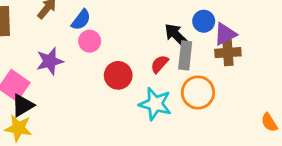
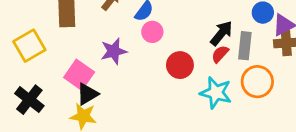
black arrow: (177, 35) -> (221, 33), moved, turned 84

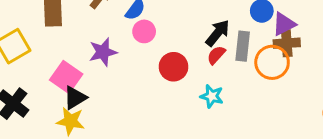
orange circle: (257, 82) -> (272, 62), moved
cyan star: (216, 93) -> (212, 96), size x0.7

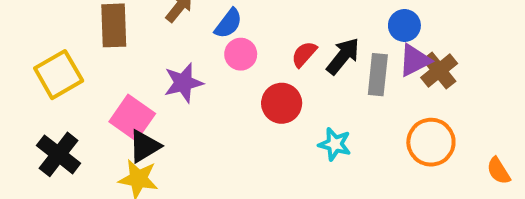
purple triangle: (284, 24) -> (415, 60), moved
brown cross: (287, 43) -> (439, 71), turned -35
red semicircle: (216, 55) -> (304, 54), moved
orange circle: (272, 62) -> (431, 142), moved

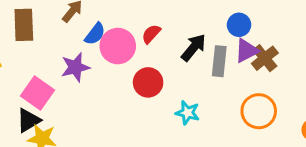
blue semicircle: (228, 23) -> (95, 34), moved
pink circle: (241, 54) -> (118, 46), size x1.5
red semicircle: (304, 54) -> (151, 34), moved
black triangle: (145, 146) -> (28, 120), moved

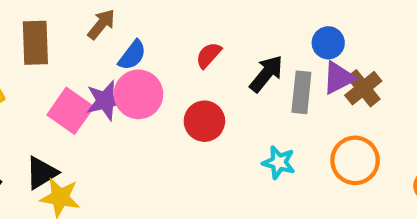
pink circle: (118, 46) -> (138, 94), moved
pink square: (37, 93) -> (70, 111), moved
cyan star: (187, 113) -> (279, 162), moved

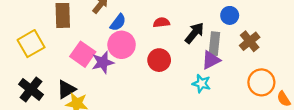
red semicircle: (209, 55) -> (161, 22), turned 42
purple triangle: (339, 78) -> (211, 60), moved
purple star: (105, 101) -> (103, 62), moved
orange circle: (355, 160) -> (261, 82), moved

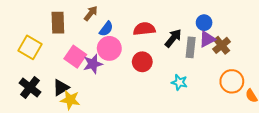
red semicircle: (161, 22) -> (144, 29), size x1.5
yellow square: (31, 44) -> (30, 47), turned -30
purple triangle: (211, 60) -> (207, 39), moved

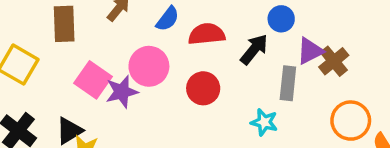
blue circle: (204, 23) -> (281, 19), moved
blue semicircle: (106, 29) -> (168, 19), moved
gray rectangle: (191, 47) -> (288, 83), moved

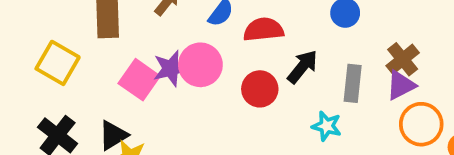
black arrow: (254, 49) -> (302, 67), moved
purple triangle: (310, 51) -> (401, 85), moved
purple star: (122, 92) -> (171, 69), moved

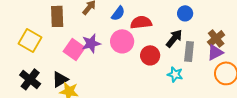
pink circle: (200, 65) -> (122, 41), moved
black arrow: (302, 67) -> (174, 38), moved
red circle: (260, 89) -> (150, 55), moved

